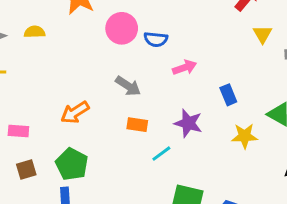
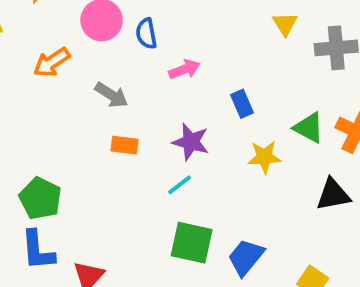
blue semicircle: (156, 39) -> (146, 34), turned 75
orange arrow: (75, 112) -> (52, 62), moved
cyan line: (161, 154) -> (180, 185), moved

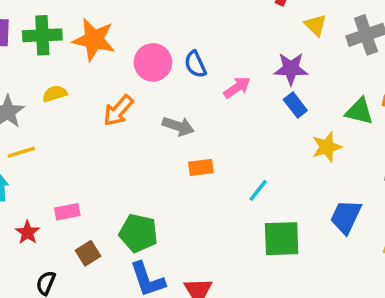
purple star: (191, 142) -> (291, 69), moved
blue trapezoid: (246, 257) -> (346, 217), moved

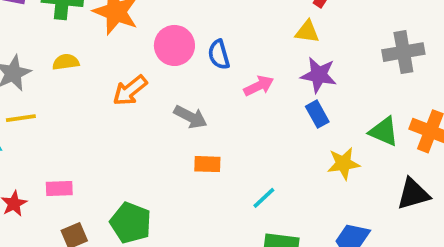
yellow triangle: (316, 25) -> (307, 32), moved, turned -45

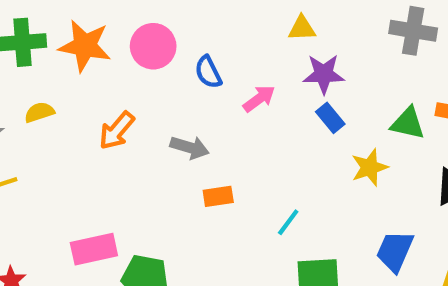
pink circle: (174, 45) -> (153, 46), moved
gray cross: (403, 52) -> (413, 31), turned 30
pink rectangle: (59, 188) -> (94, 249), moved, size x1.5

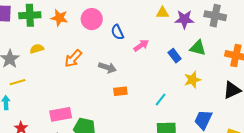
orange star: (85, 46) -> (59, 18), size x0.7
purple star: (324, 74) -> (184, 19), moved
green triangle: (408, 123) -> (198, 48), moved
cyan line: (288, 222) -> (161, 100), moved

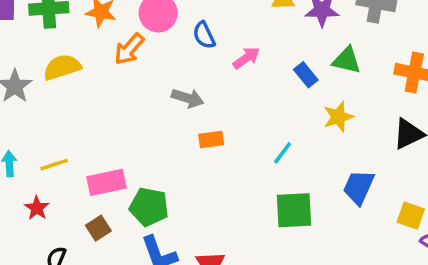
yellow semicircle: (37, 49) -> (62, 67), size x1.5
orange arrow: (73, 58) -> (129, 49), moved
yellow line: (18, 82) -> (54, 165), moved

